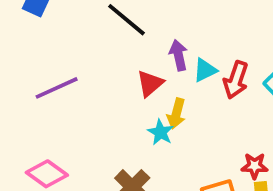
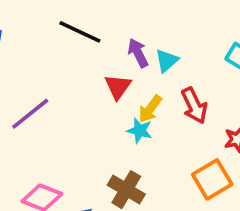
red arrow: (236, 80) -> (194, 106), moved, turned -30
yellow arrow: (176, 114) -> (150, 109), turned 36

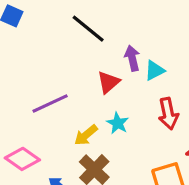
yellow arrow: (150, 109) -> (86, 135), moved
purple line: (30, 114) -> (50, 103), moved

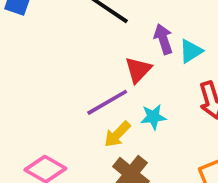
purple line: (50, 103) -> (107, 102), moved
cyan star: (118, 123) -> (153, 117), turned -30

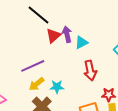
red triangle: (138, 70) -> (53, 36), moved
cyan star: (153, 117) -> (57, 87), moved

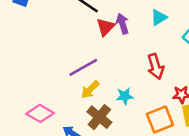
cyan triangle: (81, 42) -> (159, 17), moved
cyan star: (57, 87) -> (125, 96), moved

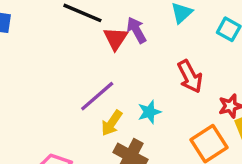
cyan star: (125, 96) -> (149, 112), moved

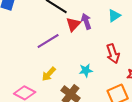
purple line: (97, 96) -> (48, 41), moved
yellow arrow: (112, 123) -> (49, 74), moved

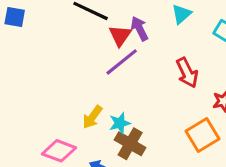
purple line: (48, 41) -> (122, 62), moved
cyan star: (86, 70) -> (120, 123), moved

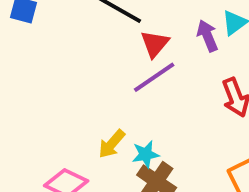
purple arrow: (140, 29) -> (207, 36), moved

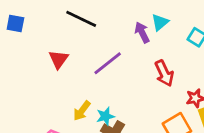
red triangle: (155, 44) -> (59, 59), moved

